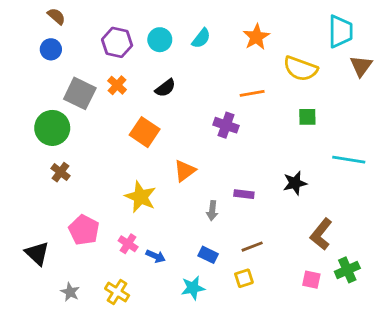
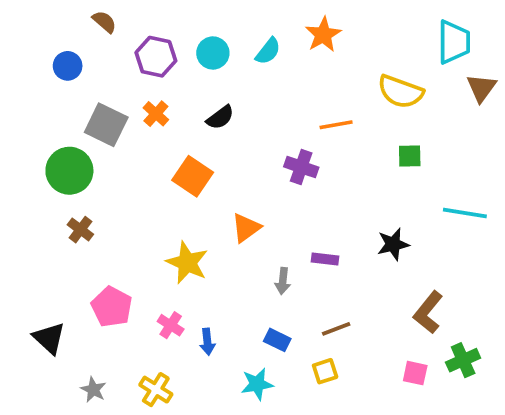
brown semicircle: (56, 16) -> (104, 22), moved
orange star: (256, 37) -> (323, 35), moved
blue arrow: (156, 256) -> (207, 342), turned 60

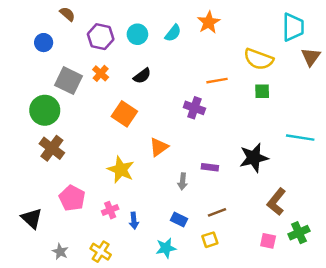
green square: (410, 156) -> (262, 91), moved
brown cross: (80, 230) -> (52, 148), size x1.5
black star: (393, 244) -> (254, 158), size x1.4
pink cross: (171, 325) -> (110, 210), turned 35

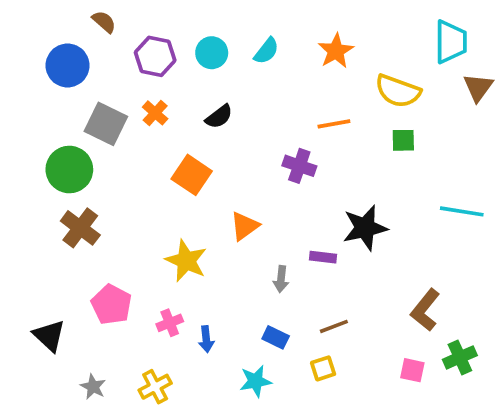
orange star: (209, 22) -> (336, 51), moved
blue circle: (44, 43) -> (68, 65), size x1.5
black star: (254, 158) -> (365, 228), moved
yellow cross: (101, 252) -> (155, 387), turned 30

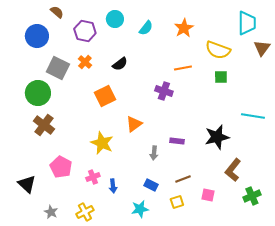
cyan circle: (212, 53) -> (115, 19), moved
orange square: (192, 175) -> (105, 96), turned 30
black star: (365, 228) -> (217, 137), moved
pink square: (412, 370) -> (208, 195), moved

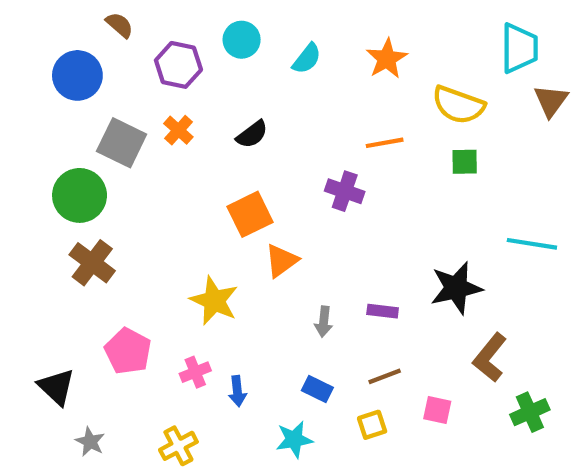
orange square: (105, 96) -> (250, 214), moved
purple rectangle: (177, 141) -> (383, 311), moved
gray star: (51, 212) -> (90, 442), moved

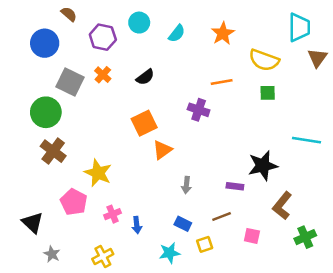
yellow star: (214, 301) -> (98, 173), moved
purple rectangle: (383, 311) -> (235, 186), moved
yellow square: (372, 425) -> (205, 244), moved

